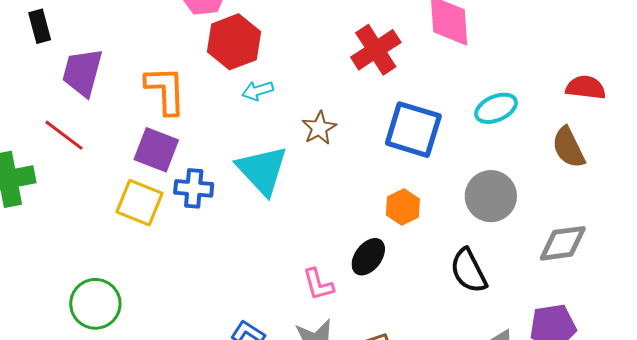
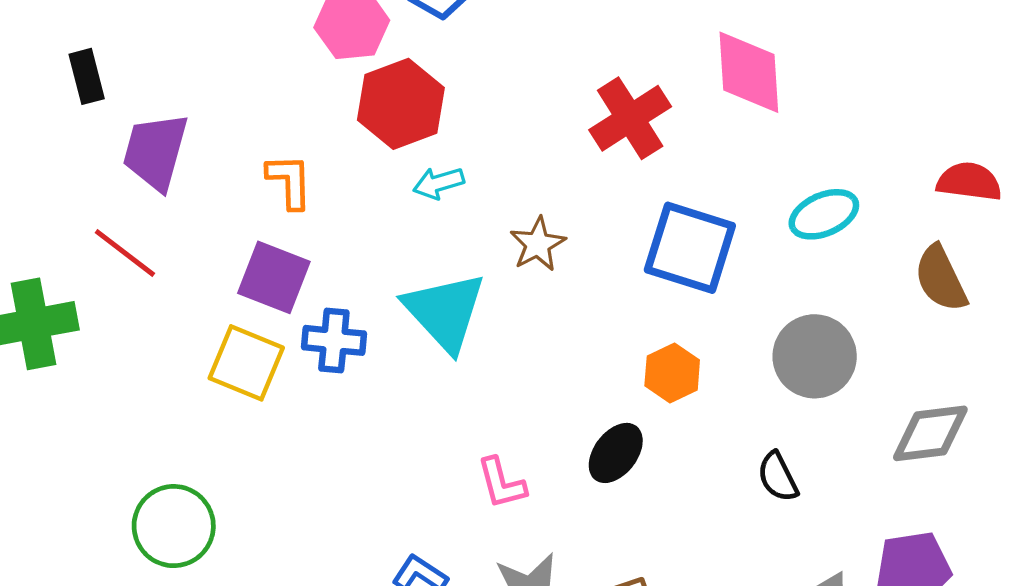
orange L-shape: (165, 90) -> (289, 181), size x0.7
black semicircle: (469, 271) -> (778, 477), size x0.7
pink L-shape: (318, 284) -> (501, 483), moved

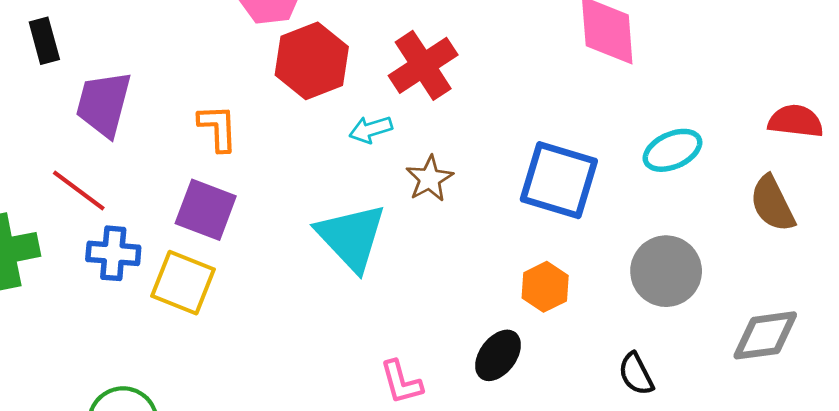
red cross: (630, 118) -> (423, 65), moved
cyan arrow: (439, 183) -> (371, 129), moved
blue cross: (334, 340) -> (113, 253), moved

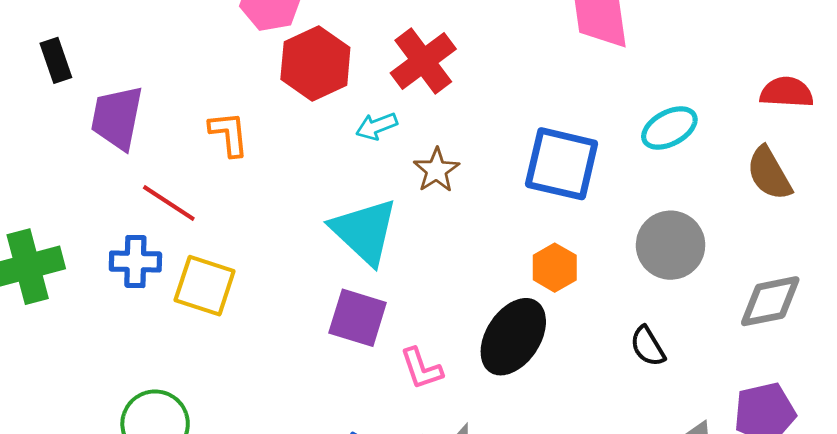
red line: (79, 190) -> (169, 203), moved
purple square: (206, 210) -> (358, 318), moved
black ellipse: (498, 355) -> (513, 337), size x1.5

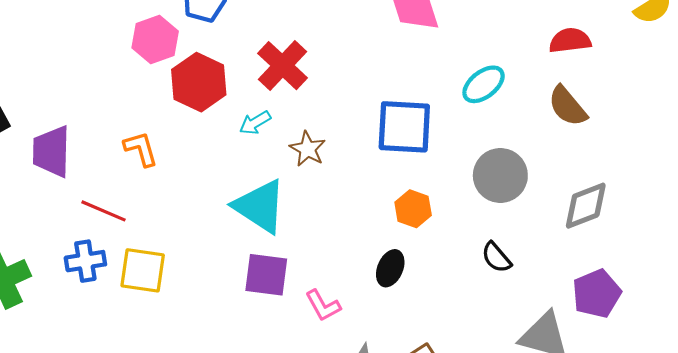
black ellipse: (513, 337) -> (390, 268), size x0.6

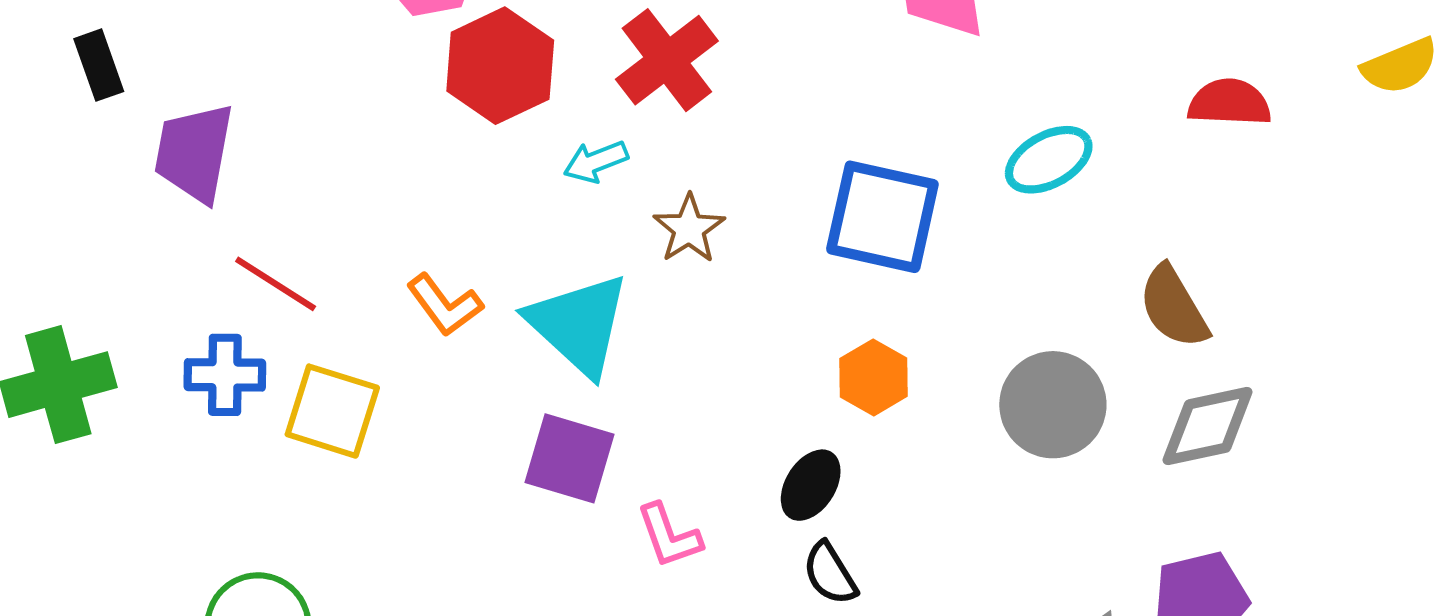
brown semicircle: (567, 106) -> (1174, 307), moved
orange L-shape: (141, 149) -> (445, 305), moved, turned 150
gray circle: (500, 175) -> (1053, 405), moved
black semicircle: (496, 257) -> (830, 573), moved

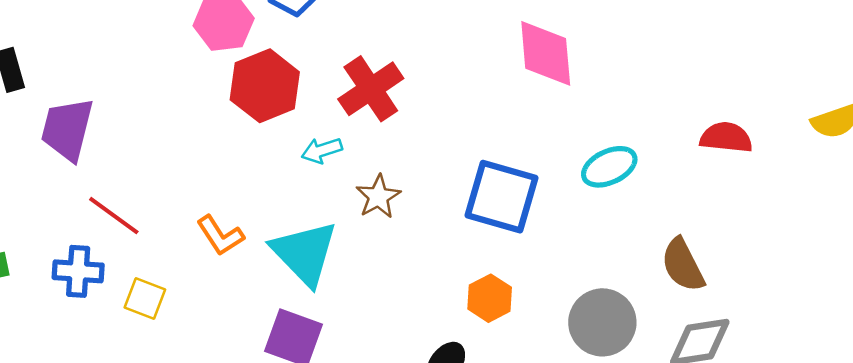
yellow square: (332, 411) -> (145, 298), size x0.7

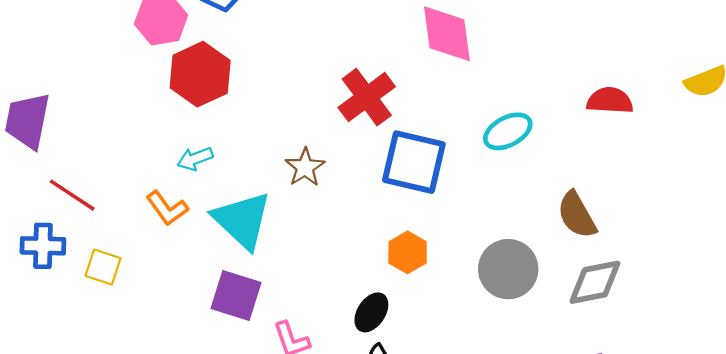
red cross: (371, 89) -> (367, 97), moved
cyan arrow: (322, 150) -> (195, 159), moved

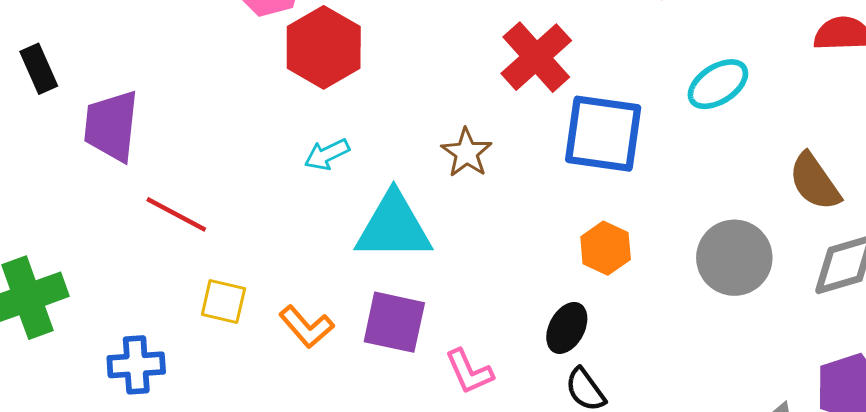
orange L-shape: (167, 208) -> (306, 327), moved
cyan triangle: (242, 220) -> (393, 227), turned -38
blue cross: (43, 246) -> (136, 365), moved

